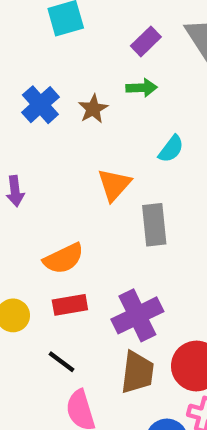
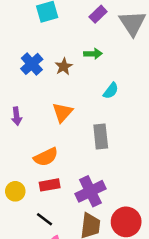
purple rectangle: (146, 41) -> (98, 14), moved
orange triangle: (114, 185) -> (62, 112), moved

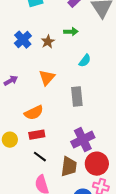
purple arrow: (17, 116) -> (11, 81), turned -112
purple cross: (90, 191) -> (83, 140), moved
black line: (45, 219) -> (40, 157), moved

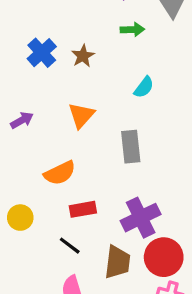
green arrow: (71, 32) -> (132, 30), moved
red rectangle: (37, 135) -> (83, 209), moved

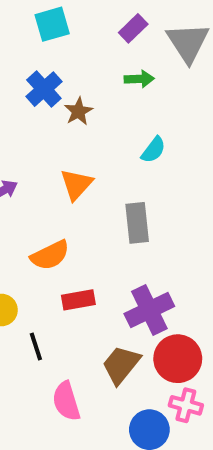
blue cross: (42, 53) -> (44, 89), moved
black line: (70, 246) -> (36, 346), moved, turned 35
brown trapezoid: (118, 262) -> (121, 365), turned -148

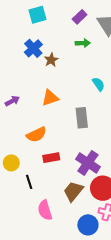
cyan semicircle: (153, 150) -> (98, 84), moved, turned -72
orange triangle: (76, 184) -> (50, 98), turned 30
purple cross: (149, 310) -> (88, 163), turned -30

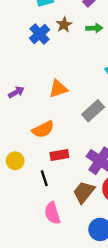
brown star: (51, 60) -> (64, 25), moved
gray rectangle: (82, 118) -> (93, 111), turned 54
black line: (29, 182) -> (44, 178), moved

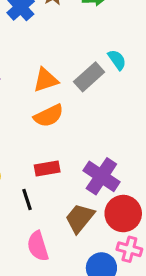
gray rectangle: (93, 111) -> (89, 77), moved
orange semicircle: (43, 129) -> (49, 116), moved

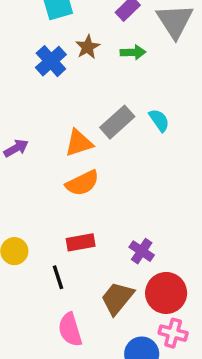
gray rectangle: (89, 77) -> (117, 122), moved
purple cross: (101, 176) -> (142, 251), size x0.6

